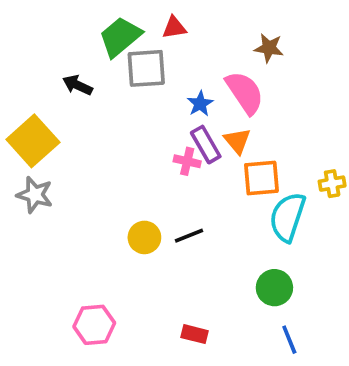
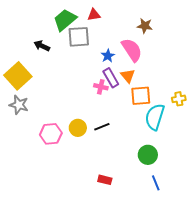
pink hexagon: (94, 325) -> (51, 134), moved

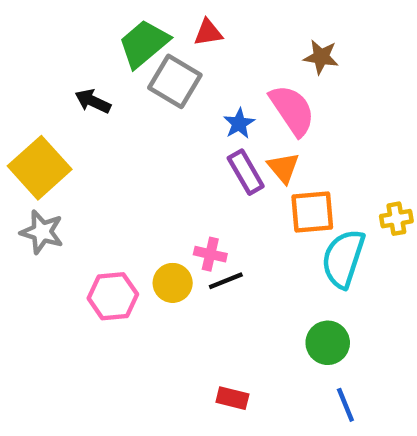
gray square: (79, 37) -> (175, 81), turned 35
pink cross: (101, 87) -> (210, 254), moved

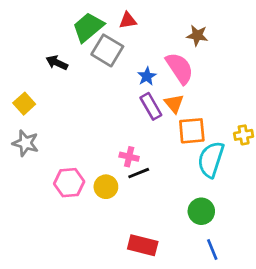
yellow square: (40, 168) -> (24, 104), size x0.6
yellow circle: (173, 283) -> (106, 187), moved
red rectangle: (232, 398) -> (143, 245), size x1.5

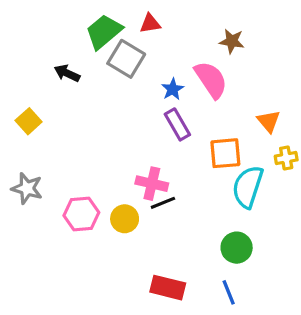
orange triangle: (174, 104) -> (269, 121), moved
gray star: (26, 143) -> (27, 188), moved
pink cross: (129, 157) -> (152, 184), size x1.4
blue line: (212, 249) -> (229, 292), moved

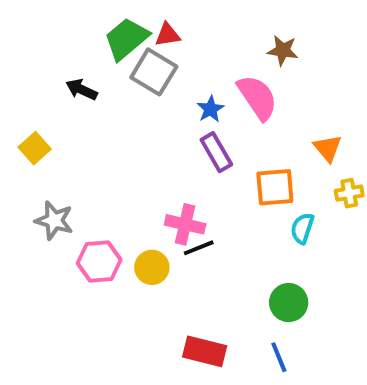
red triangle: (150, 24) -> (167, 35), moved
cyan semicircle: (248, 187) -> (302, 228), size x0.6
gray star: (27, 188) -> (54, 220), moved

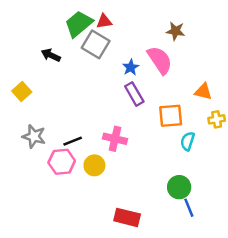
orange triangle: (328, 148) -> (203, 92), turned -36
black line: (199, 248) -> (73, 141), moved
blue line: (279, 357) -> (189, 208), moved

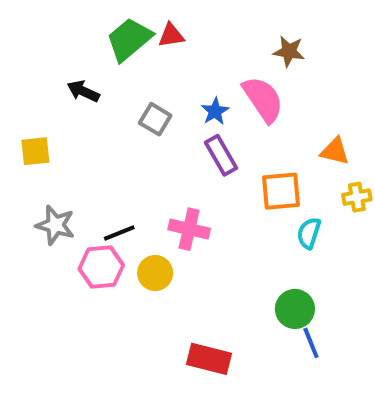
gray square: (96, 44) -> (155, 119), moved, size x0.7
yellow square: (22, 92) -> (35, 151), turned 36

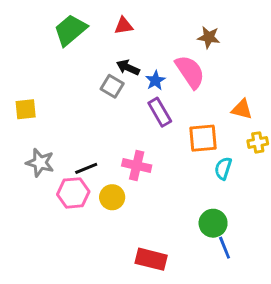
green trapezoid: (129, 39) -> (70, 30), moved
black arrow: (83, 91) -> (128, 67), moved

